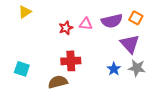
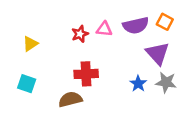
yellow triangle: (25, 12) -> (30, 44), moved

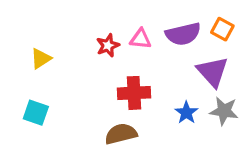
red cross: (86, 74) -> (134, 93), moved
brown semicircle: (70, 99) -> (121, 134), moved

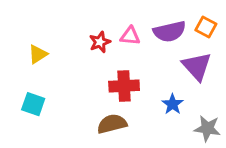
gray star: (224, 111) -> (207, 128), moved

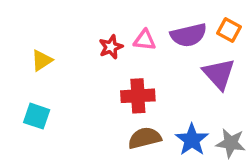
blue star: (173, 104) -> (192, 140), moved, size x1.4
brown semicircle: (112, 124) -> (145, 138), moved

